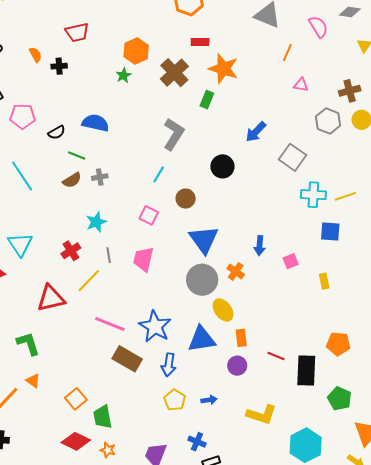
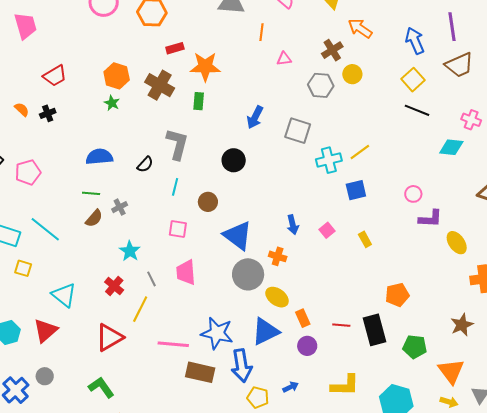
black semicircle: (57, 132) -> (145, 164), moved
blue arrow: (169, 365) -> (242, 366), size x1.4

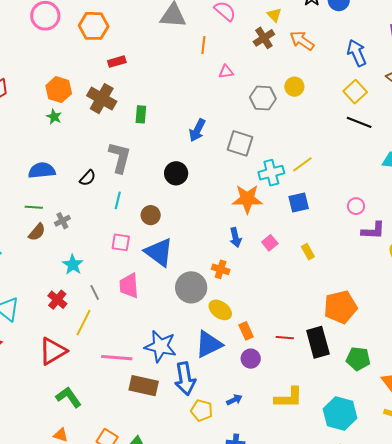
brown cross: (332, 50) -> (264, 38), moved
orange star: (205, 67) -> (247, 199), moved
blue triangle: (238, 236) -> (159, 252), moved
orange pentagon: (397, 295) -> (340, 307), size x1.4
green L-shape: (101, 387) -> (69, 397), moved

